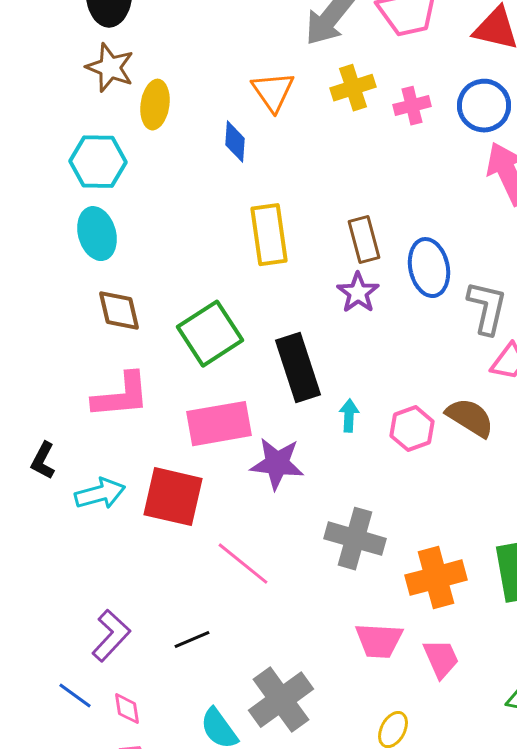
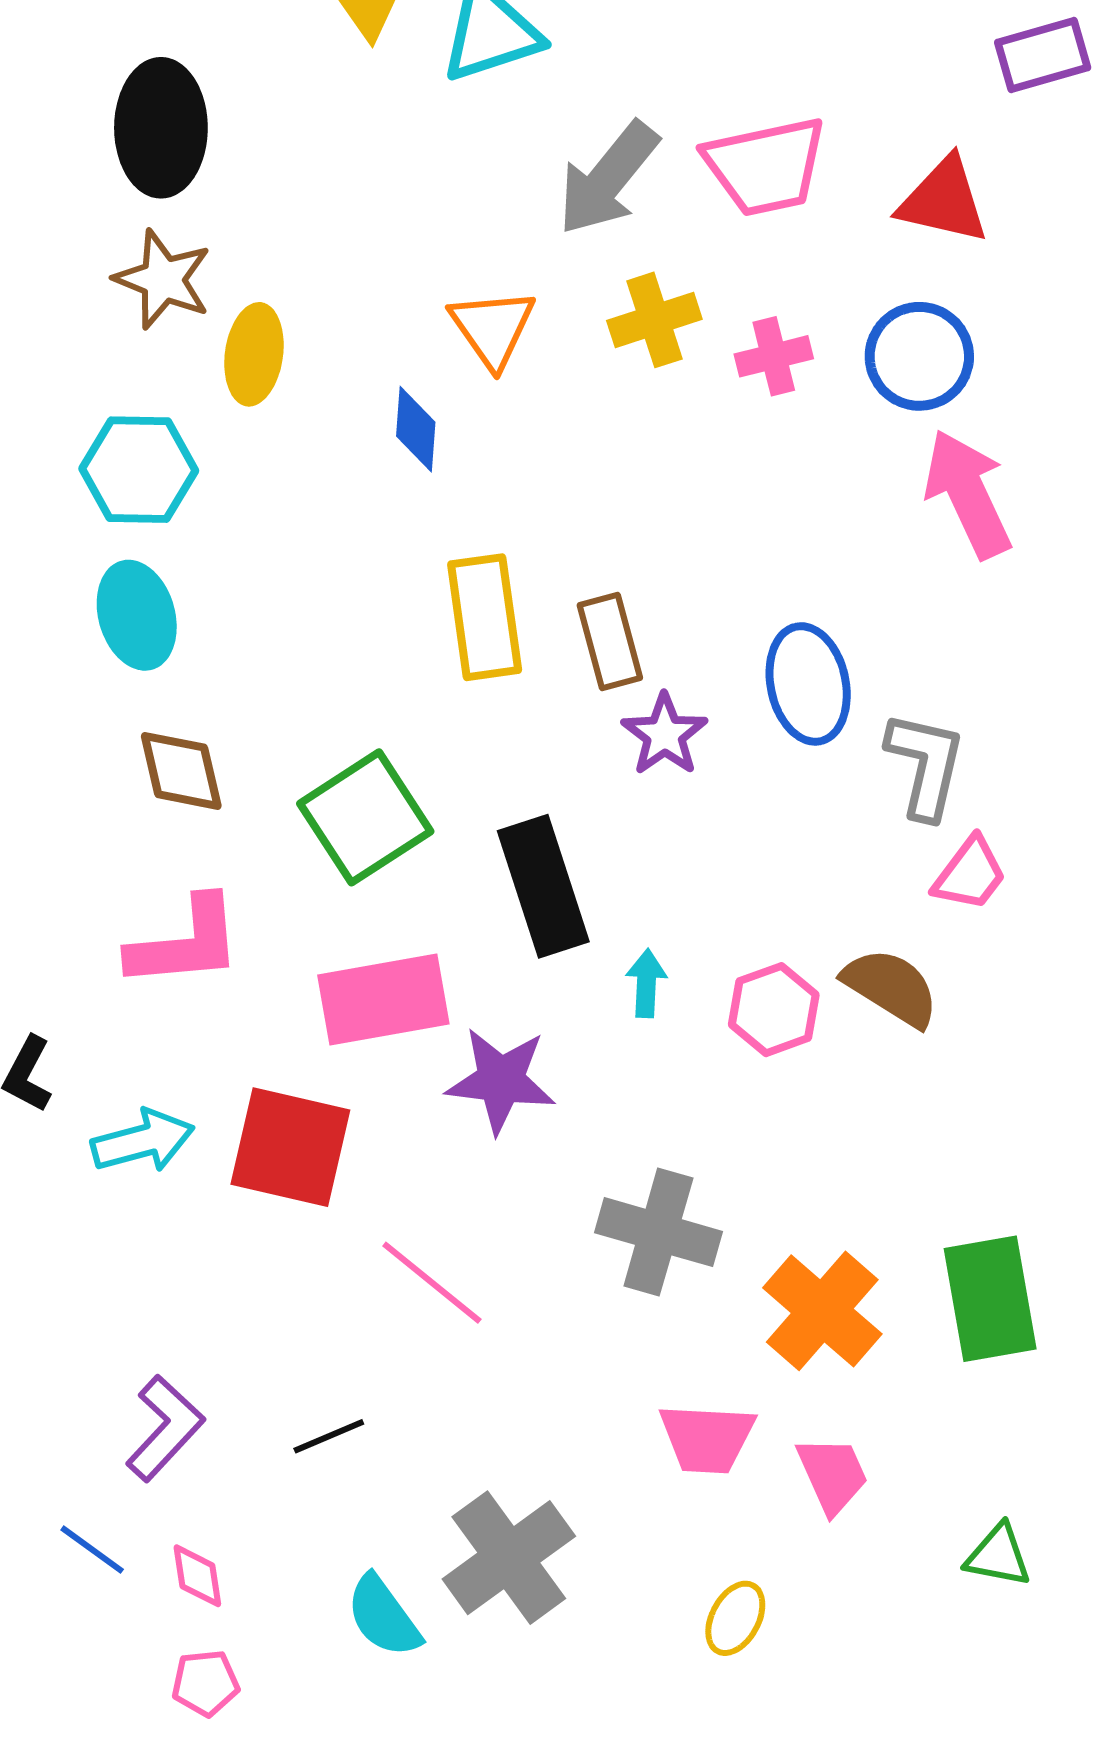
brown rectangle: (364, 240) -> (610, 641), moved
orange cross: (436, 578) -> (822, 1311), turned -34

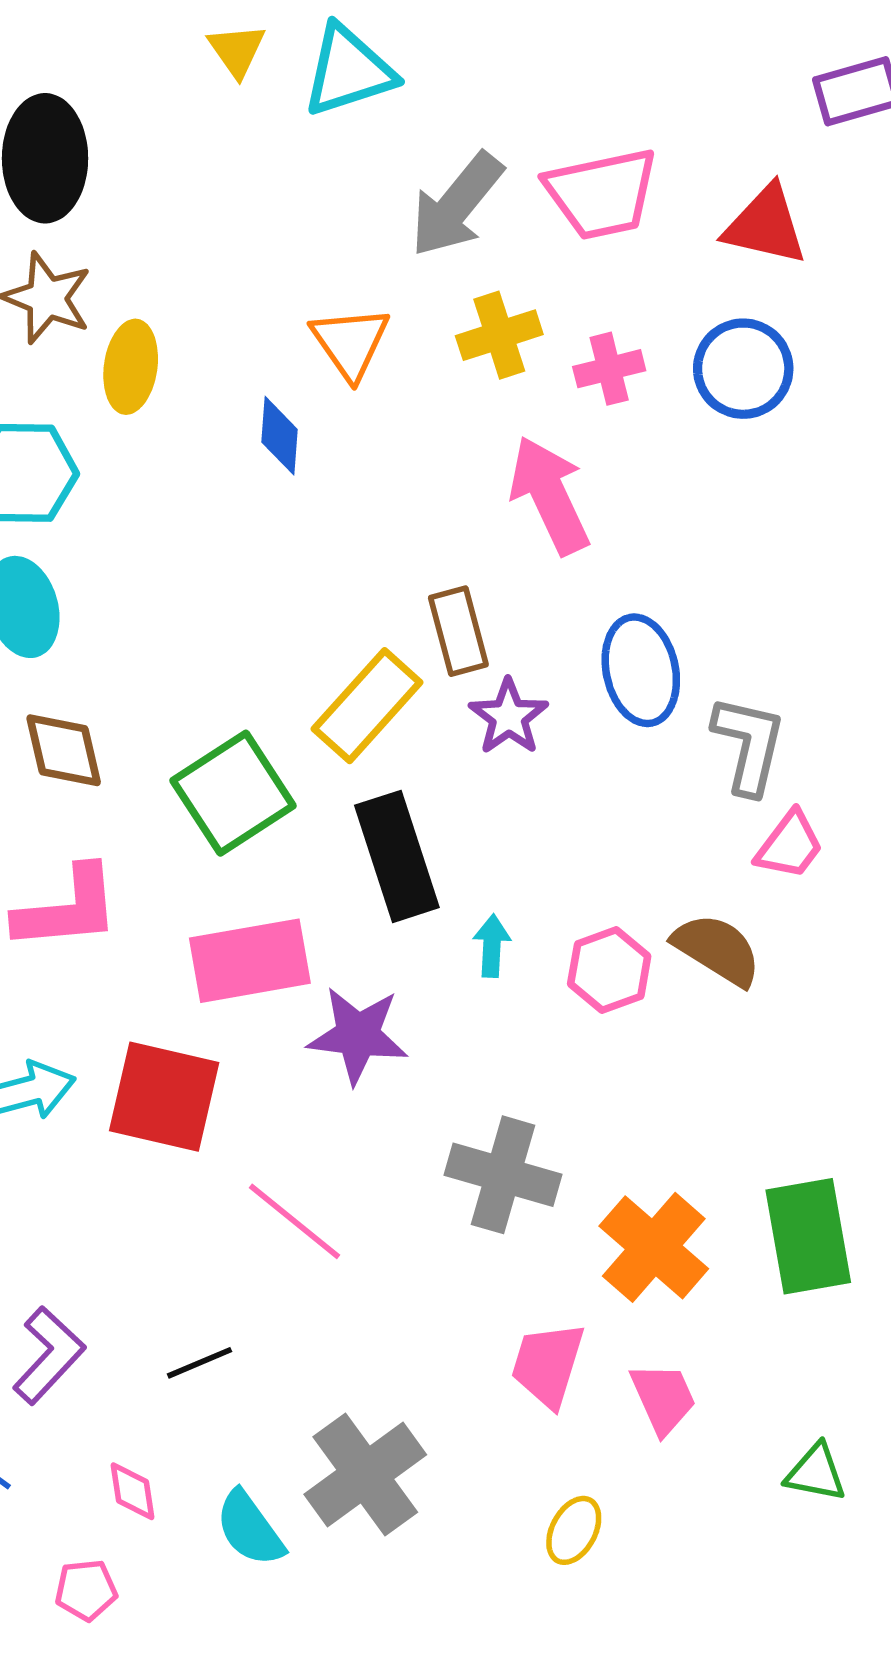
pink arrow: (968, 494) -> (550, 495), moved
yellow rectangle: (485, 617) -> (367, 706), moved, turned 50
pink trapezoid: (707, 1438) -> (548, 1365), turned 104
pink diamond: (197, 1576) -> (133, 1491), moved

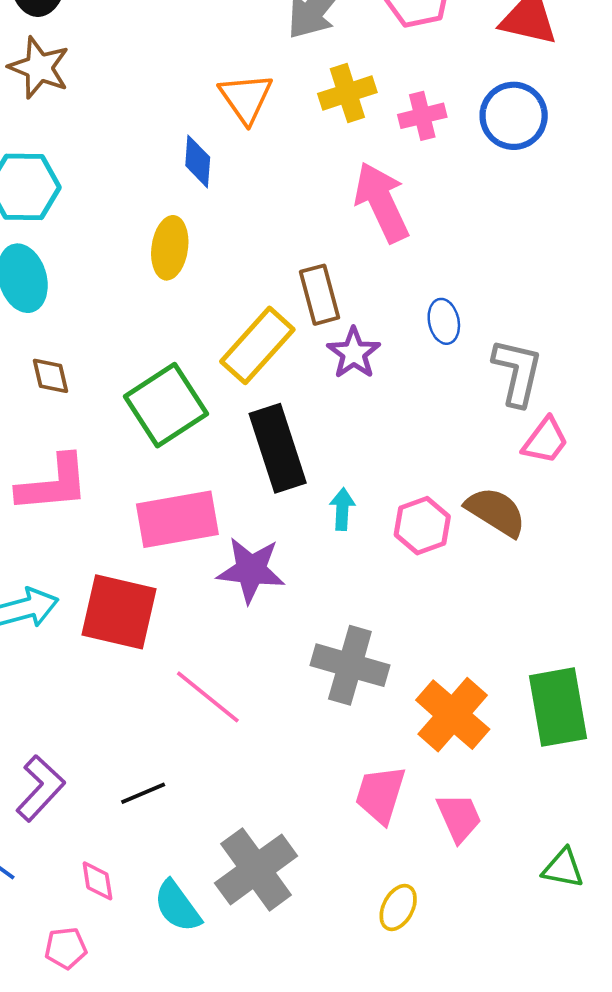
yellow ellipse: (131, 367) -> (170, 248), moved
blue ellipse: (641, 670) -> (444, 321), size x0.6
brown diamond: (64, 750) -> (51, 376), size x0.7

